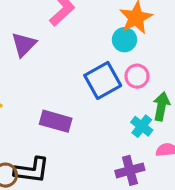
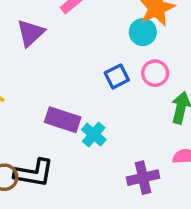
blue square: (103, 80) -> (117, 76), size x0.6
cyan cross: (142, 126) -> (94, 135), moved

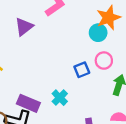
blue square: (117, 76) -> (82, 70), moved
purple rectangle: (63, 120) -> (28, 103), moved

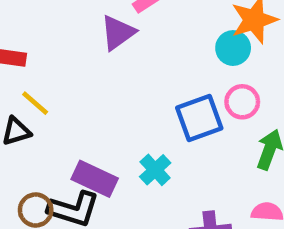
purple triangle: (24, 27) -> (118, 33), moved
blue square: (82, 70) -> (199, 118), size x1.5

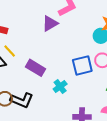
purple rectangle: (95, 179) -> (36, 68), moved

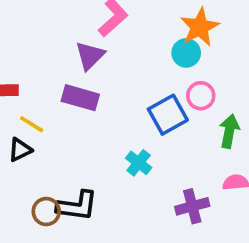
purple rectangle: (36, 68) -> (80, 98), moved

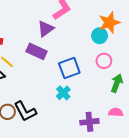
blue square: (168, 115) -> (69, 68), moved
black L-shape: (77, 206) -> (25, 111), turned 45

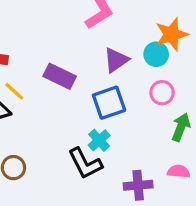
purple triangle: (46, 29) -> (116, 60), moved
black L-shape: (25, 111) -> (85, 163), moved

